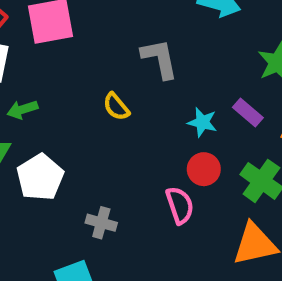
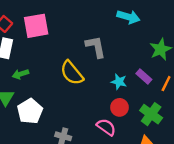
yellow semicircle: (116, 107) -> (72, 73), size x1.6
pink semicircle: (180, 205) -> (106, 127), turned -36

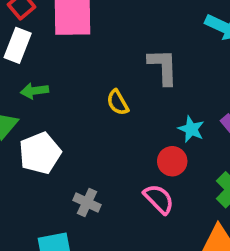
yellow semicircle: (72, 73) -> (118, 102), size x0.6
red circle: (119, 107) -> (172, 161), moved

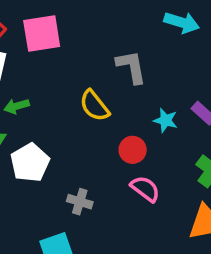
yellow semicircle: (118, 102) -> (94, 106), size x1.4
red circle: (172, 161) -> (133, 150), moved

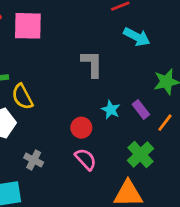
yellow semicircle: (94, 106) -> (22, 97), moved

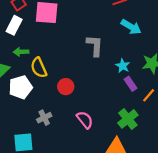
cyan star: (111, 110) -> (123, 66), moved
red circle: (81, 128) -> (66, 87), moved
gray cross: (34, 160) -> (44, 118), turned 32

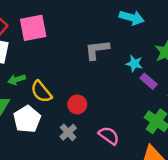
gray L-shape: (95, 46) -> (97, 50), turned -85
gray cross: (44, 118) -> (68, 132), moved

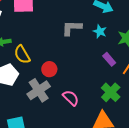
cyan star: (134, 64) -> (100, 31), moved
gray cross: (68, 132) -> (39, 90), size x1.6

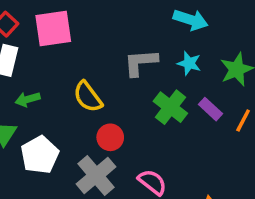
yellow semicircle: (22, 55) -> (88, 97), moved
green cross: (111, 92) -> (170, 107), moved

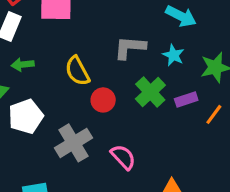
purple rectangle: (211, 109) -> (186, 99), turned -70
red circle: (110, 137) -> (103, 100), moved

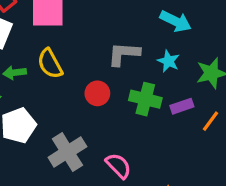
yellow semicircle: (77, 71) -> (50, 64), moved
green cross: (150, 92) -> (145, 99), turned -32
red circle: (103, 100) -> (97, 93), moved

